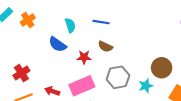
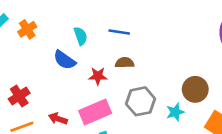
brown semicircle: (105, 47) -> (125, 63), turned 152

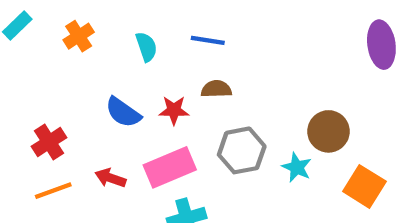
orange cross: (27, 29) -> (79, 36), moved
blue semicircle: (65, 60) -> (123, 112), moved
cyan star: (175, 112) -> (297, 167), turned -30

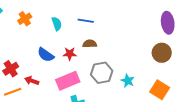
brown circle: (328, 131) -> (162, 53), moved
red arrow: (110, 178) -> (32, 81), moved

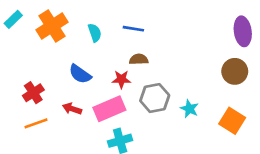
orange cross: (25, 19) -> (52, 26), size x1.6
red star: (70, 54) -> (121, 79), moved
red arrow: (32, 81) -> (72, 109), moved

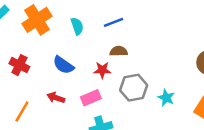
blue line: (133, 29) -> (114, 22), turned -30
red cross: (33, 93) -> (19, 65), moved, turned -30
pink rectangle: (109, 109) -> (91, 98), size x0.7
orange line: (36, 123) -> (22, 111), turned -40

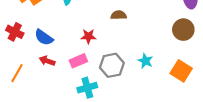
brown semicircle: (119, 51) -> (119, 15), moved
blue semicircle: (63, 65) -> (44, 37), moved
gray hexagon: (134, 88) -> (112, 65), moved

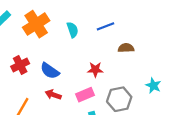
red cross: (15, 32) -> (20, 65), turned 36
cyan star: (145, 61) -> (153, 86), moved

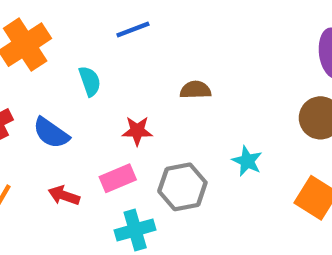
blue line: (106, 26) -> (133, 30), moved
cyan semicircle: (73, 30) -> (90, 81), moved
red arrow: (53, 95) -> (64, 196), moved

